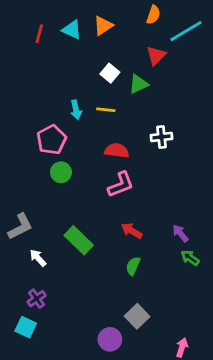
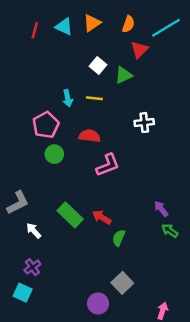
orange semicircle: (153, 15) -> (128, 24), moved
red semicircle: (117, 151) -> (90, 136), moved
red arrow: (132, 231) -> (102, 217), moved

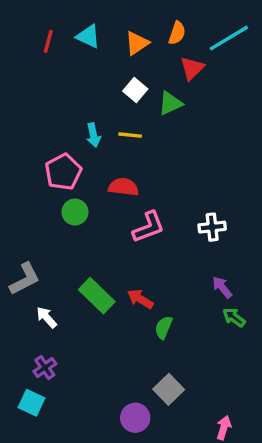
orange triangle: (92, 23) -> (137, 43), moved
white cross: (144, 123) -> (212, 227), moved

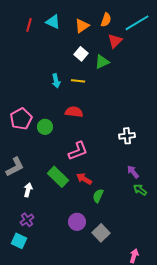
pink pentagon: (63, 172) -> (21, 119), moved
pink L-shape: (149, 227) -> (78, 151), moved
white arrow: (47, 317) -> (28, 190), turned 56
purple circle: (135, 418) -> (77, 222), moved

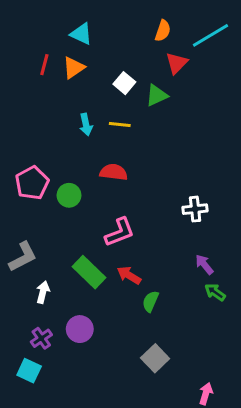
red line: (29, 25) -> (44, 65), moved
orange triangle: (82, 26) -> (74, 68), moved
purple circle: (77, 222) -> (80, 329), moved

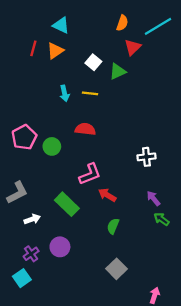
red arrow: (129, 275) -> (107, 195), moved
white arrow: (43, 292) -> (32, 219), turned 56
cyan square: (29, 371) -> (22, 278), turned 30

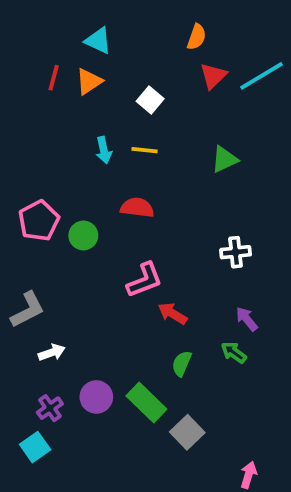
cyan line: (158, 26) -> (262, 76), moved
green triangle: (118, 71) -> (224, 159), moved
green rectangle: (67, 204) -> (146, 403), moved
green arrow: (161, 219) -> (234, 352), moved

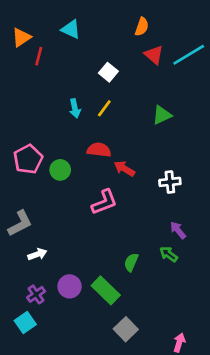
red triangle: (213, 76) -> (154, 55), turned -35
orange triangle: (89, 81) -> (21, 37), moved
yellow line: (145, 150) -> (104, 108), turned -60
red arrow: (172, 313) -> (124, 169), moved
gray square: (187, 432) -> (126, 329), moved

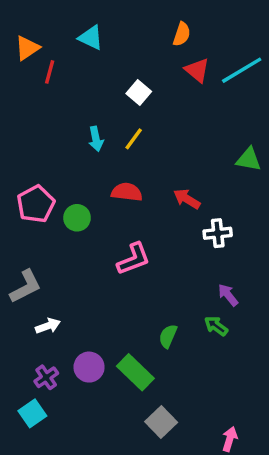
green triangle: (162, 115) -> (249, 159), moved, turned 35
red arrow: (124, 169) -> (187, 199), moved

